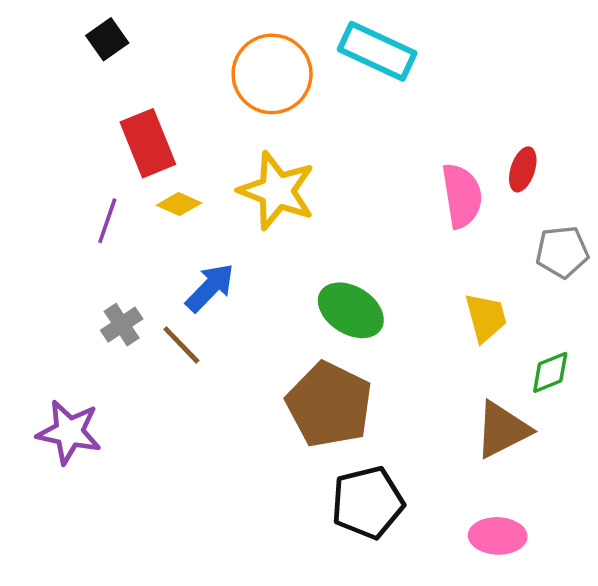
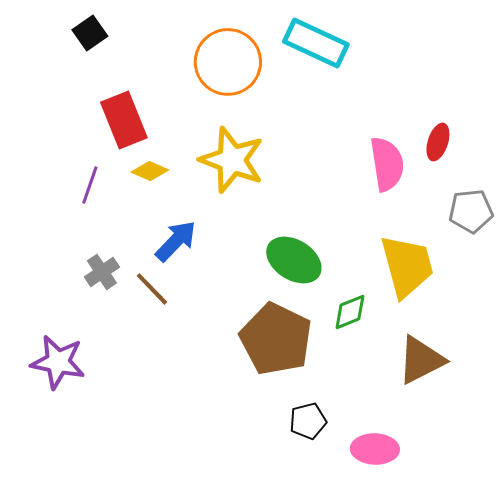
yellow trapezoid: (486, 317) -> (407, 266), size x1.5
green diamond: (550, 372) -> (350, 312), moved
black pentagon: (368, 502) -> (308, 421), size x0.6
pink ellipse: (498, 536) -> (375, 449), moved

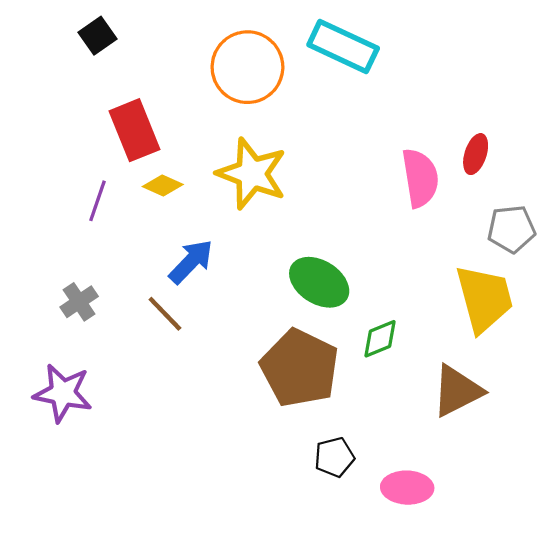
yellow trapezoid: (407, 266) -> (484, 299), moved
gray cross: (102, 272) -> (79, 302), moved

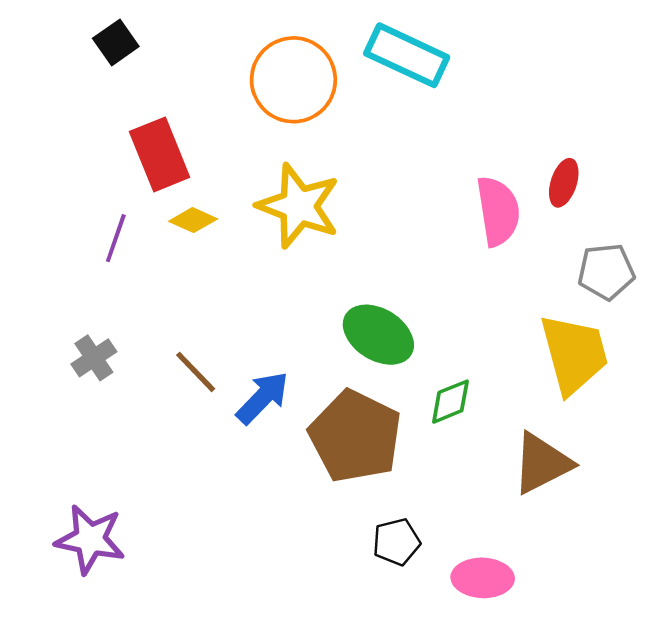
blue arrow: (191, 262) -> (263, 398), moved
purple star: (63, 393) -> (90, 539), moved

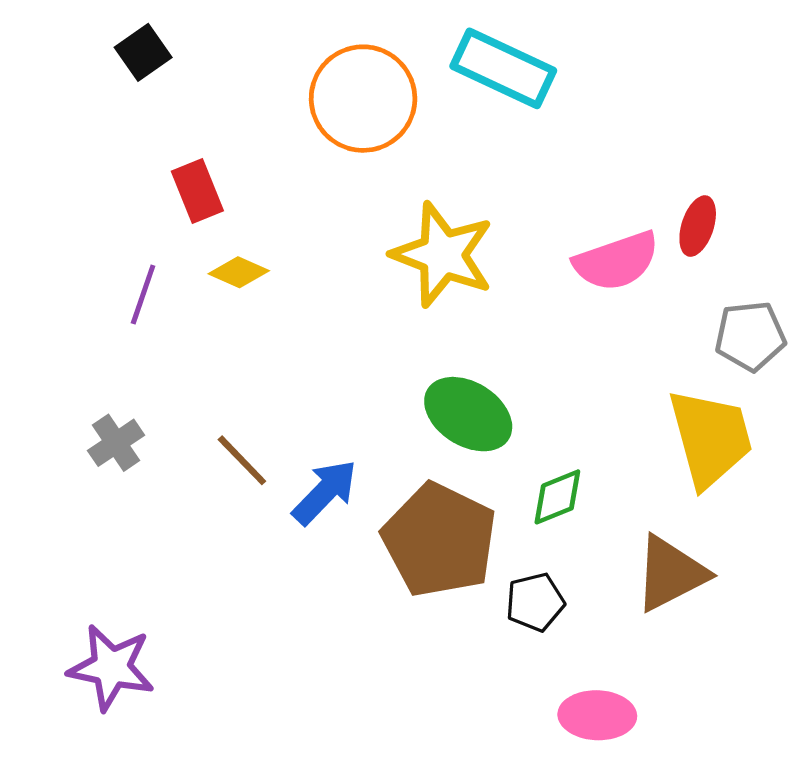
red rectangle: (160, 154) -> (197, 191), size x0.7
yellow star: (299, 206) -> (443, 255), moved
pink semicircle: (498, 211) -> (616, 261), turned 80
black pentagon: (396, 542) -> (535, 602), moved

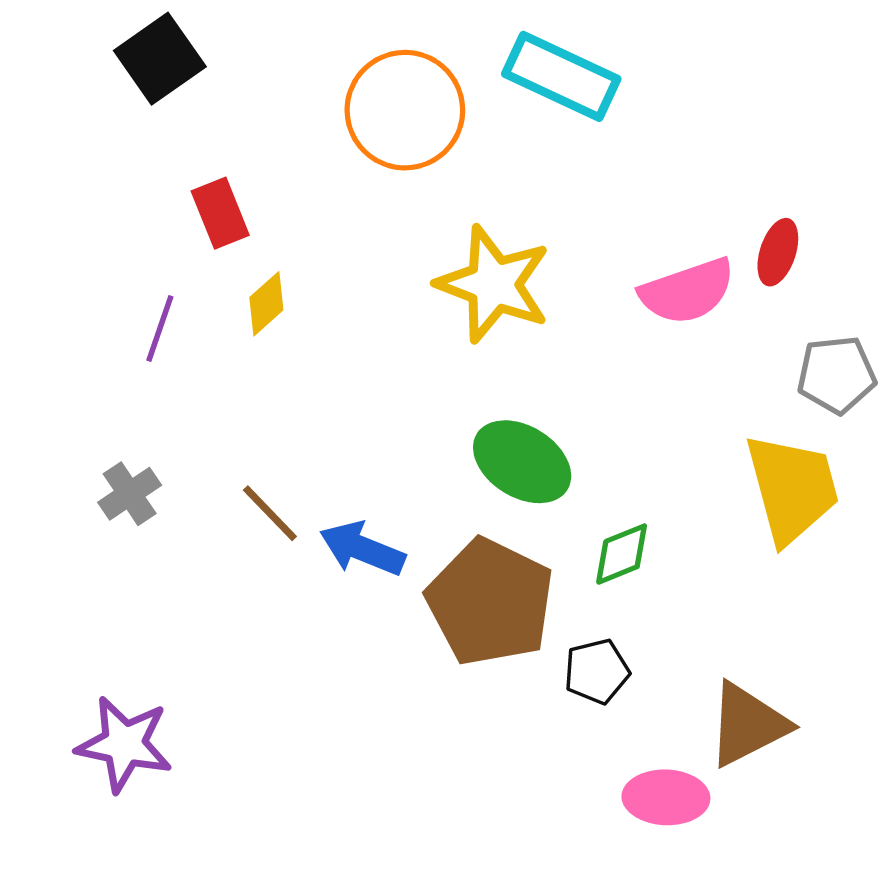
black square: (143, 52) -> (160, 59), size x1.4
yellow diamond: (239, 272) -> (266, 304), turned -66
blue arrow: (325, 492) -> (362, 549), turned -112
brown triangle: (671, 573) -> (748, 725), moved

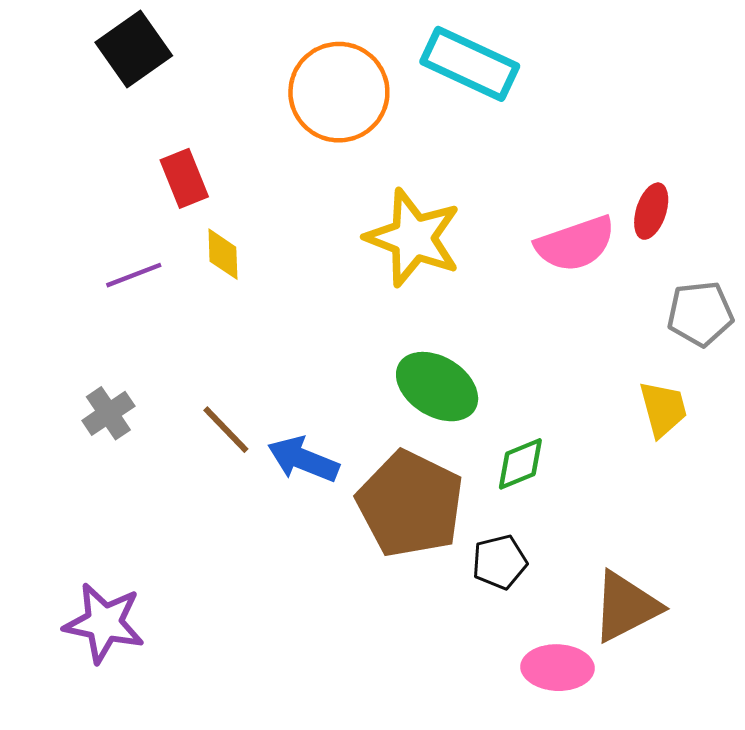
yellow diamond: (266, 304) -> (223, 254), turned -50
purple line: (160, 329) -> (134, 275), turned 50
yellow trapezoid: (792, 488) -> (663, 409), size x0.6

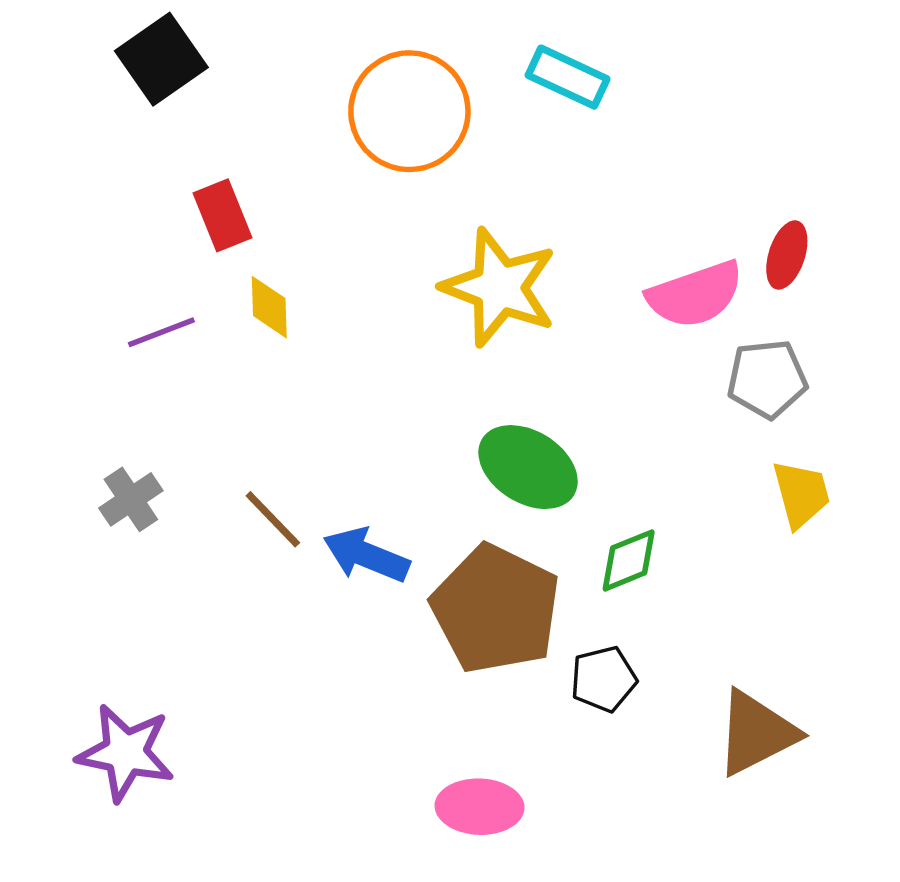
cyan rectangle: (470, 64) -> (568, 77), size x0.7
gray pentagon: (700, 314) -> (767, 379), moved
pink ellipse: (558, 668) -> (480, 807), moved

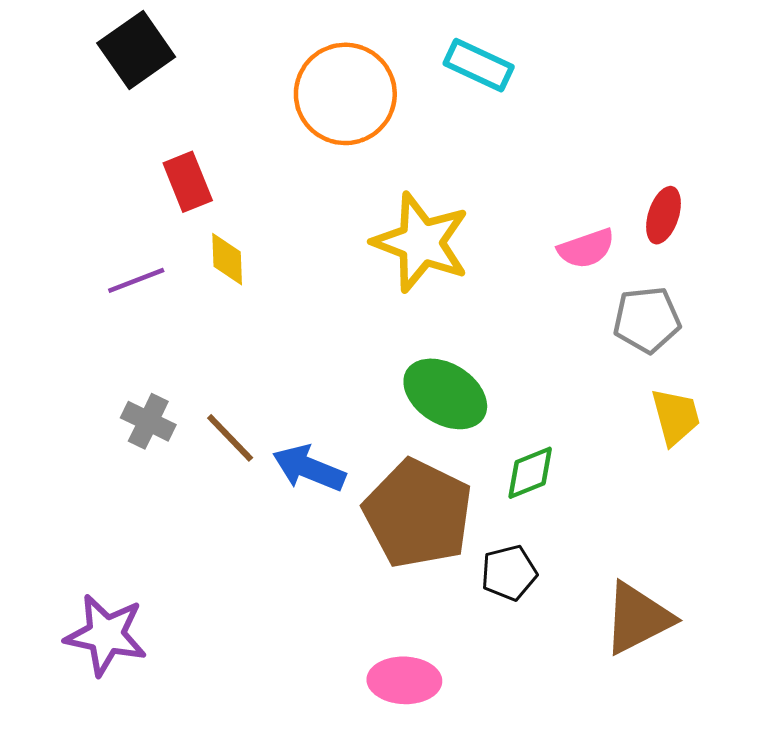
pink semicircle: (695, 295) -> (586, 248), size x0.7
gray cross: (131, 499) -> (148, 421), moved, turned -30

